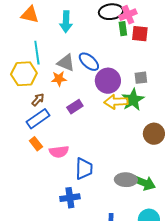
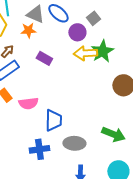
gray square: (141, 78) -> (93, 18), moved, turned -32
purple circle: (108, 81) -> (77, 32), size x0.7
purple rectangle: (75, 107) -> (44, 58), turned 63
gray ellipse: (126, 180) -> (74, 143), moved

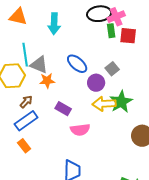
gray triangle: (35, 14) -> (39, 65), moved
pink semicircle: (28, 103) -> (80, 130), moved

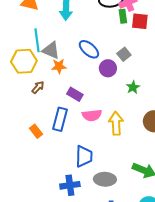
green star: (121, 102) -> (133, 87), size x0.6
yellow arrow: (104, 104) -> (116, 123), moved, turned 90
blue rectangle: (26, 121) -> (60, 119), moved, turned -40

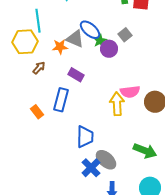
gray triangle: (51, 50) -> (75, 39), moved
green star: (133, 87) -> (100, 41), moved
pink semicircle: (92, 115) -> (130, 92), moved
gray ellipse: (105, 179) -> (106, 160), turned 40
blue cross: (70, 185) -> (91, 168), moved, turned -36

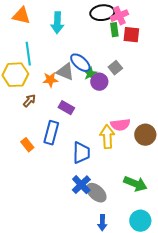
blue trapezoid: (85, 137) -> (81, 153), moved
blue cross: (91, 168) -> (81, 185), moved

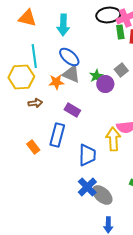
blue ellipse: (80, 63) -> (69, 57), moved
brown arrow: (29, 101) -> (35, 103), turned 40

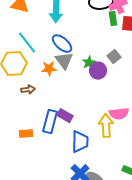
cyan line: (34, 56) -> (27, 43), turned -30
gray triangle: (71, 74) -> (64, 61), turned 30
purple rectangle: (72, 110) -> (65, 116), moved
orange rectangle: (33, 147) -> (26, 134), turned -56

